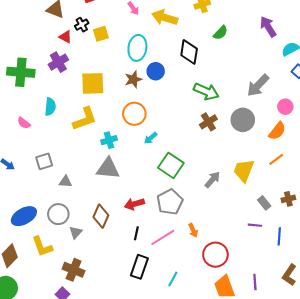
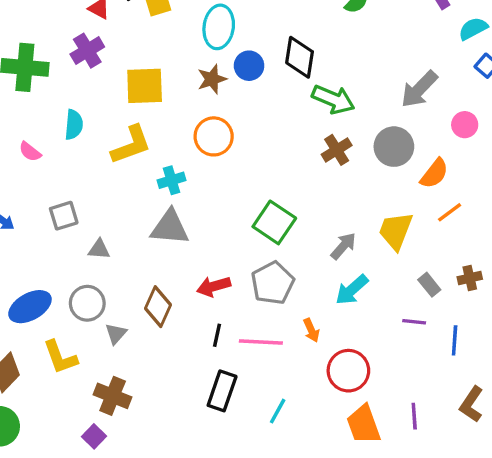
black diamond: (189, 52) -> (300, 57), moved
orange semicircle: (277, 131) -> (434, 174), moved
cyan arrow: (151, 138) -> (352, 290), moved, size x1.5
pink line: (163, 237) -> (261, 342), turned 35

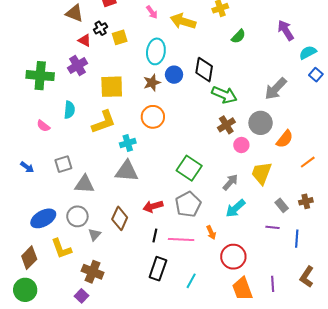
pink circle: (465, 125) -> (241, 145), moved
orange line: (450, 212) -> (308, 162), moved
gray triangle: (99, 249) -> (84, 184), size x1.5

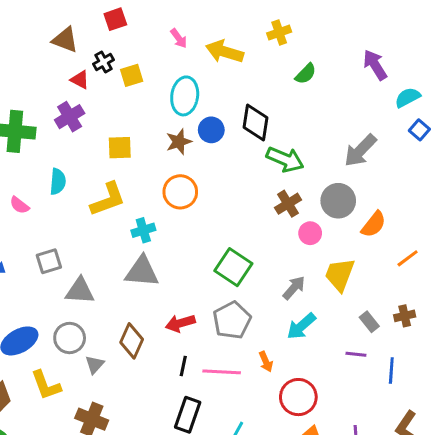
yellow square: (112, 87) -> (120, 148), size x0.7

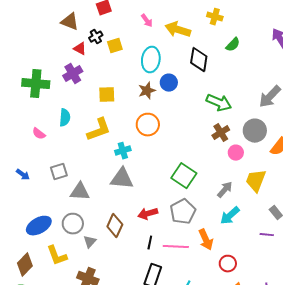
yellow cross: (279, 32) -> (215, 17), turned 35
black diamond: (256, 123) -> (199, 60), moved
orange arrow: (266, 362) -> (206, 240), size x1.5
red circle: (298, 397) -> (228, 264), size x0.7

